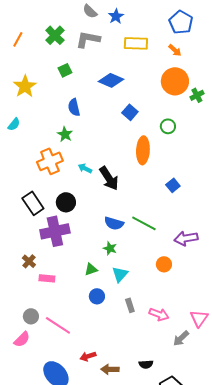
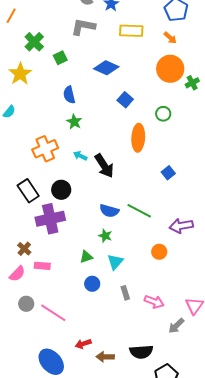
green cross: (55, 35) -> (34, 42), moved
orange line: (18, 39) -> (11, 16), moved
green star: (65, 134) -> (74, 122), moved
pink semicircle: (22, 339) -> (17, 274), moved
black semicircle: (146, 364) -> (141, 352), size x1.6

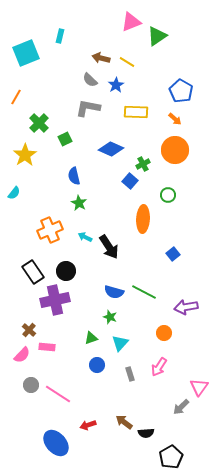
green cross: (192, 83) -> (143, 164), moved
pink arrow: (154, 302) -> (159, 367), moved, turned 102
black semicircle: (141, 352) -> (146, 433), size x0.7
brown arrow: (105, 357) -> (124, 422), moved, turned 36

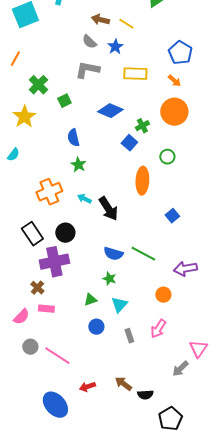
brown cross: (29, 330) -> (37, 288), moved

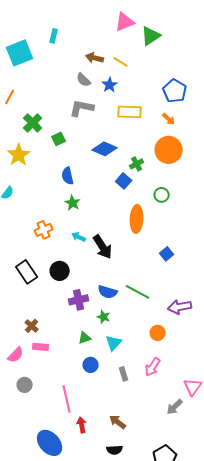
orange cross: (49, 192) -> (44, 230), size x0.7
purple cross: (54, 262) -> (79, 300), moved, size x0.7
pink line: (57, 356) -> (67, 399), moved, turned 44
red arrow: (87, 387) -> (82, 425), turned 98
black semicircle: (145, 395) -> (115, 450), moved

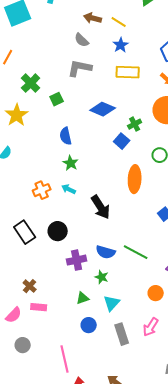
blue star: (110, 85) -> (121, 45), moved
cyan arrow: (79, 237) -> (69, 189), moved
gray rectangle: (124, 374) -> (122, 334), size x1.5

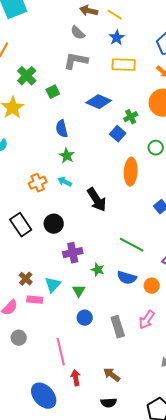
blue semicircle: (106, 252) -> (127, 278), moved
green triangle: (83, 298) -> (79, 291), turned -40
cyan triangle: (112, 303) -> (53, 285), moved

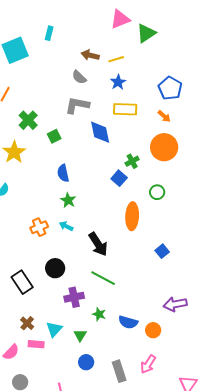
yellow line: (115, 15) -> (116, 59), turned -49
blue diamond: (99, 102) -> (100, 132), moved, turned 55
black rectangle: (21, 225) -> (22, 282), moved
green line: (132, 245) -> (103, 278), moved

